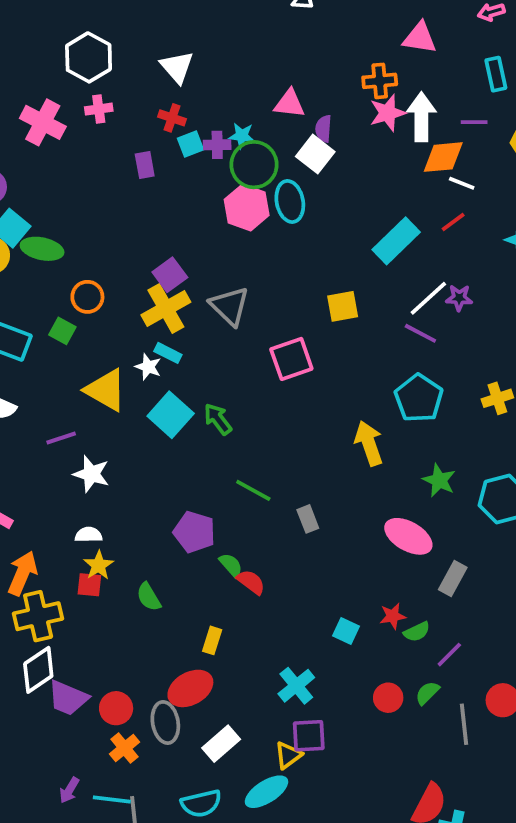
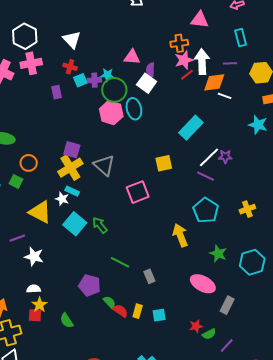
pink cross: (99, 109) -> (31, 63), size x1.5
red line: (453, 222) -> (187, 75), moved
purple square: (170, 275) -> (72, 150), turned -36
cyan square: (346, 631) -> (159, 315), moved, turned -32
yellow rectangle: (212, 640) -> (138, 311), moved

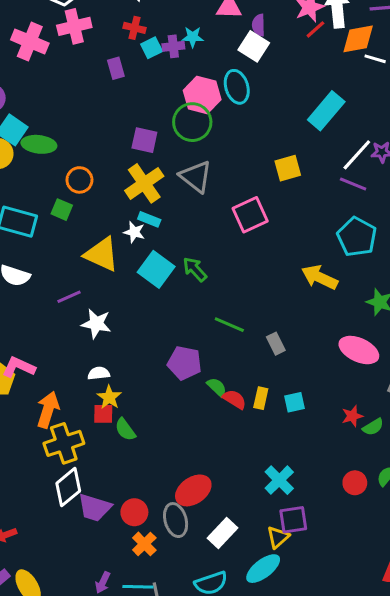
green circle: (114, 90) -> (192, 122), moved
purple square: (72, 150) -> (144, 140), moved
yellow arrow: (180, 235) -> (320, 277), turned -40
green semicircle: (67, 321) -> (125, 430), moved

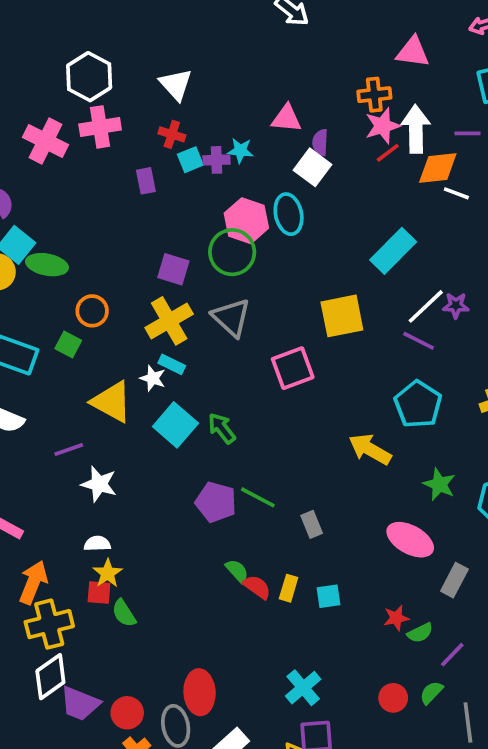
yellow square: (288, 168) -> (342, 316), size x1.4
purple pentagon: (185, 363) -> (216, 502), moved
red ellipse: (193, 490) -> (200, 692), turned -63

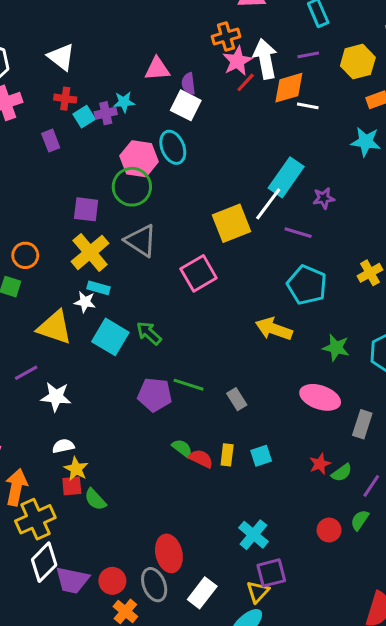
cyan rectangle: (393, 251) -> (286, 177), moved
white line: (426, 306) -> (268, 204), moved

